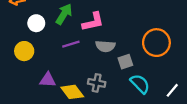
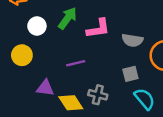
purple line: (71, 44) -> (76, 63), moved
gray semicircle: (105, 46) -> (132, 40), moved

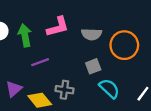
green arrow: (68, 18) -> (25, 35), moved, turned -40
purple triangle: (45, 88) -> (14, 89), turned -42

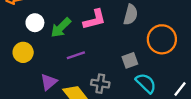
gray semicircle: (91, 34) -> (131, 15), moved, turned -78
green arrow: (25, 35) -> (61, 28), turned -125

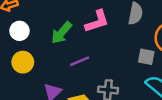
white circle: (35, 23) -> (19, 31), moved
gray square: (130, 60) -> (146, 57), moved, turned 35

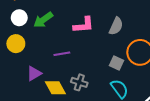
green arrow: (61, 33) -> (43, 20), moved

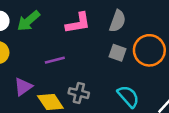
gray square: (117, 63) -> (117, 53), moved

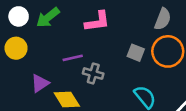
gray semicircle: (118, 21) -> (163, 19), moved
gray cross: (79, 93) -> (93, 74), moved

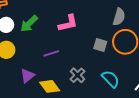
gray cross: (93, 74) -> (77, 75), moved, turned 35

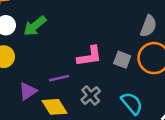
pink L-shape: (68, 23) -> (90, 56), moved
purple line: (51, 53) -> (59, 78), moved

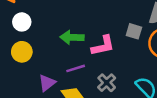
green arrow: (35, 26) -> (72, 37), moved, turned 45
gray square: (122, 60) -> (134, 31), moved

